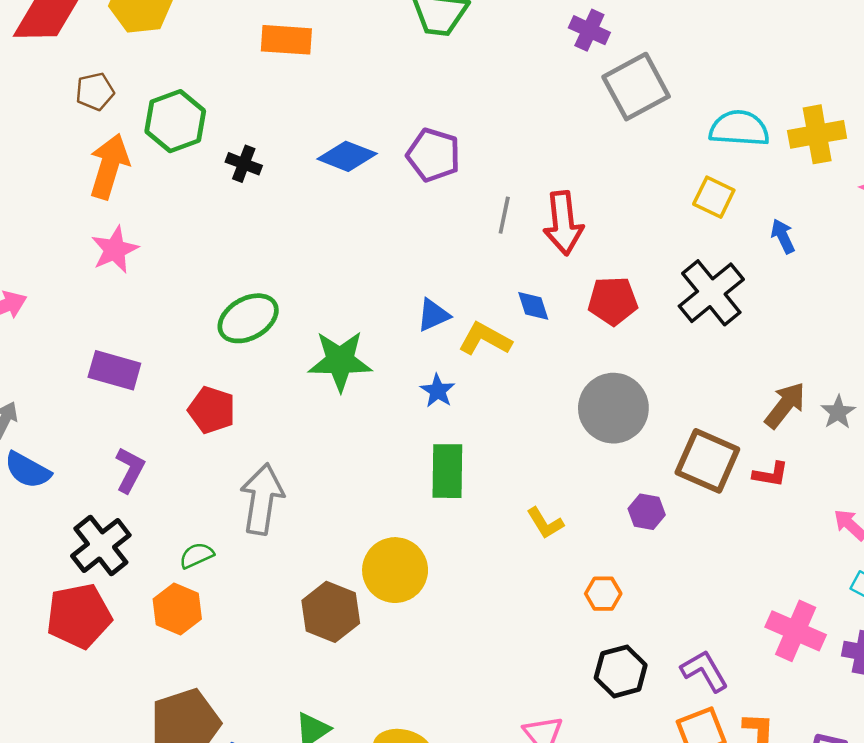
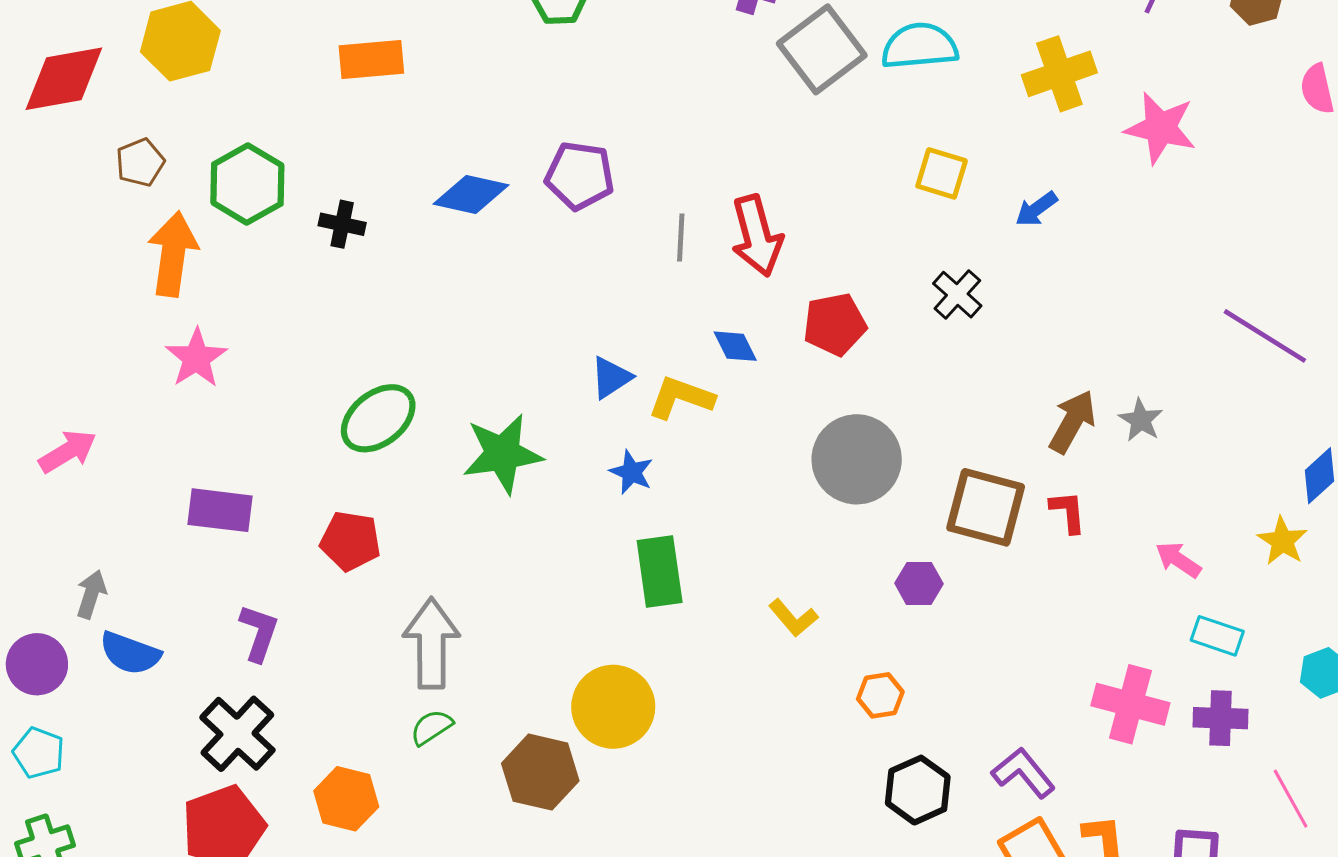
cyan semicircle: (739, 128) -> (920, 46), moved
blue arrow: (783, 236) -> (1036, 209), turned -92
black cross: (711, 293) -> (957, 295), size x0.6
red L-shape: (771, 474) -> (1068, 512), turned -96
green semicircle: (197, 555) -> (432, 727), moved

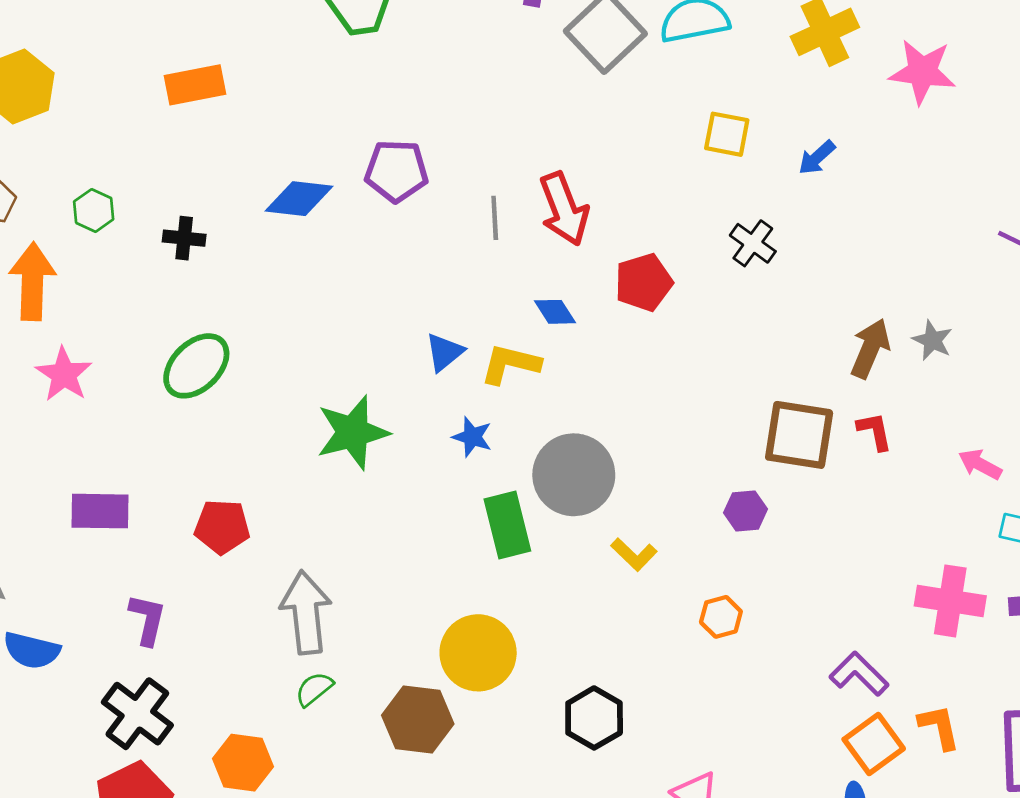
green hexagon: (247, 184) -> (94, 210), size x0.6
green ellipse: (378, 418) -> (196, 366), moved
gray circle: (857, 459) -> (574, 475), moved
black hexagon: (918, 790) -> (594, 718), moved

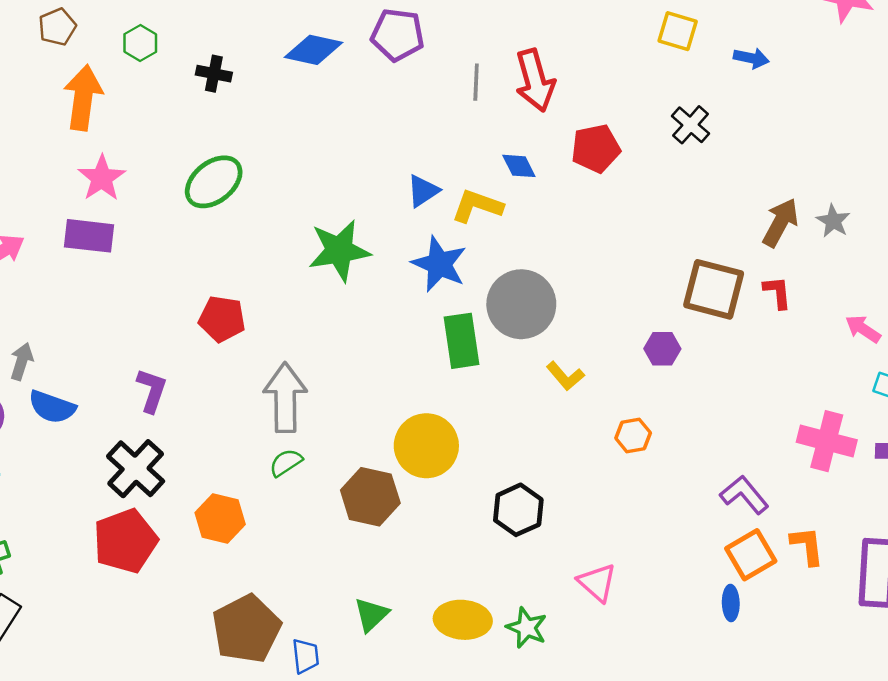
blue arrow: (817, 158) -> (751, 58), turned -132
blue star: (472, 437) -> (439, 264), size x1.6
purple rectangle: (100, 511) -> (89, 236), moved

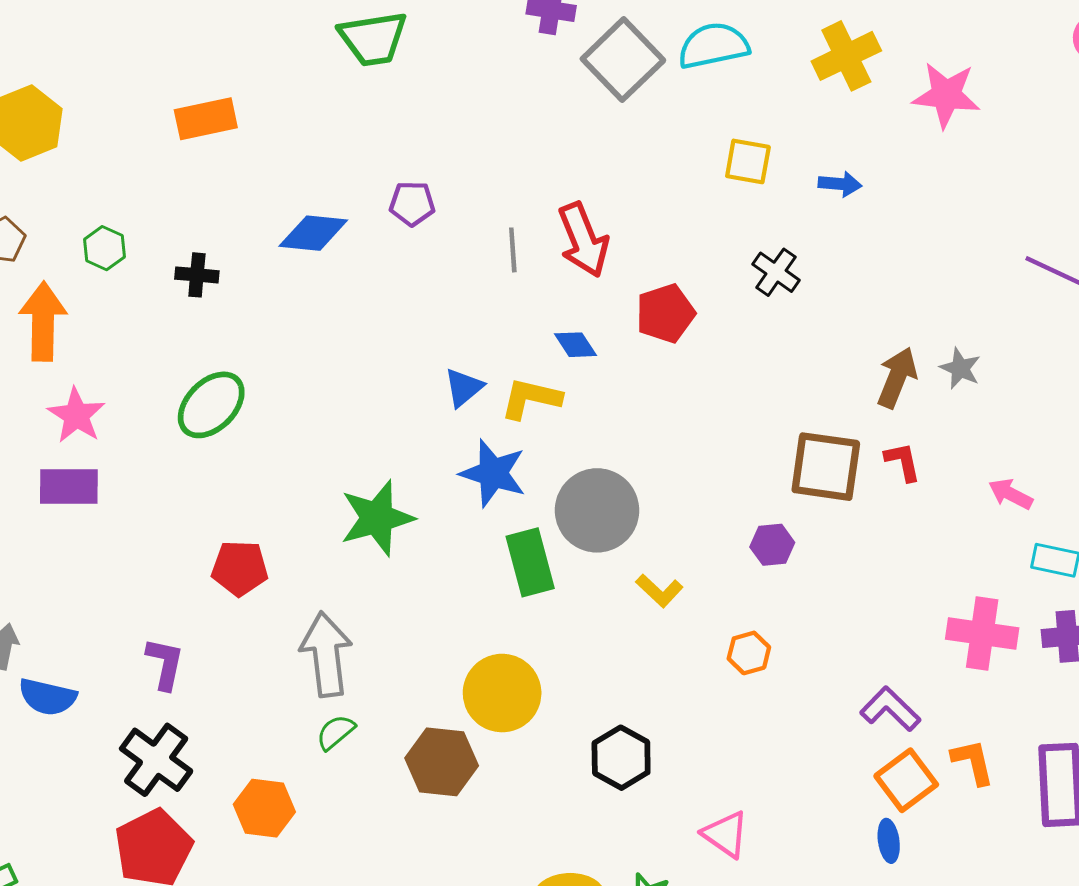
purple pentagon: (398, 35) -> (412, 204), size x0.7
green star: (339, 250) -> (377, 518), moved

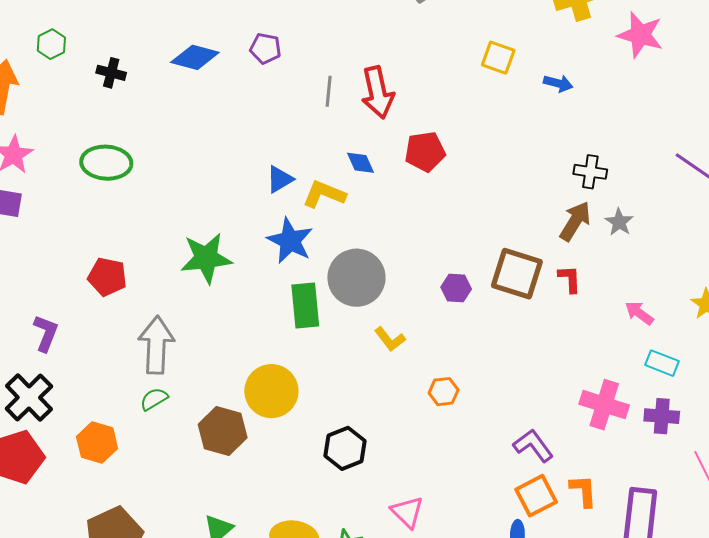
black cross: (776, 272) -> (590, 172), moved, turned -36
green ellipse: (211, 405) -> (106, 163), turned 39
purple hexagon: (772, 545) -> (456, 288), moved

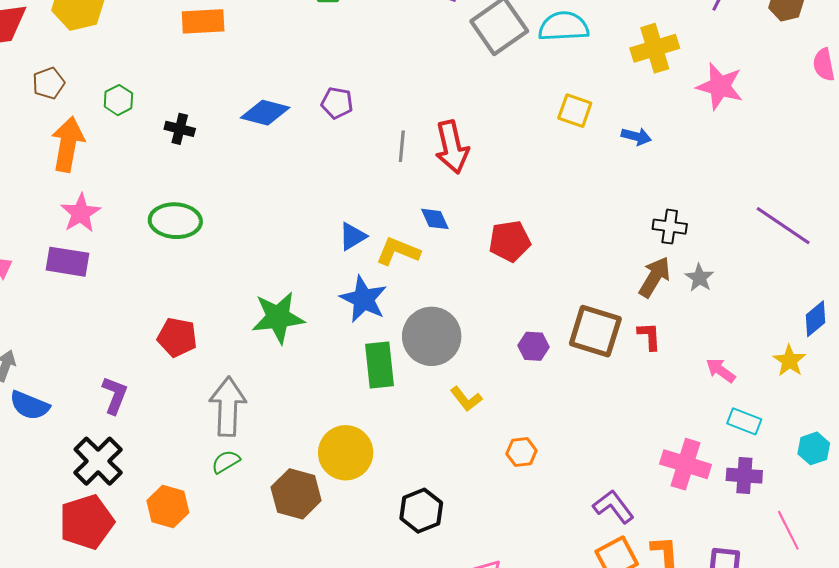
red pentagon: (425, 152) -> (510, 241), moved

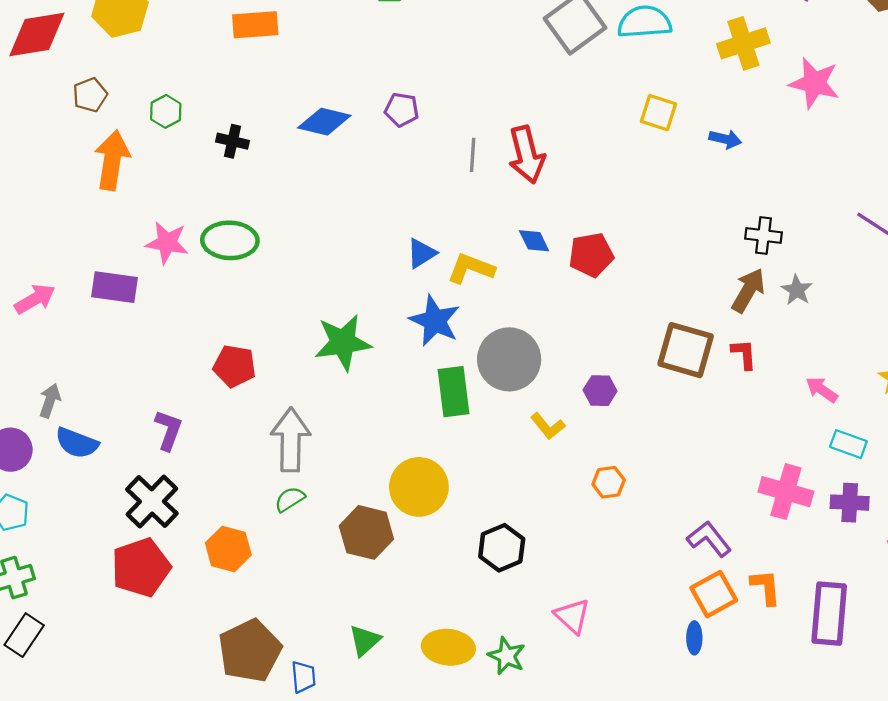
pink star: (81, 213) -> (167, 243), moved, turned -30
blue diamond: (435, 219) -> (534, 241), moved
purple hexagon: (533, 346) -> (600, 391), moved

